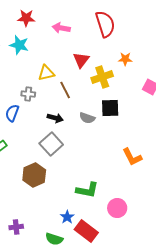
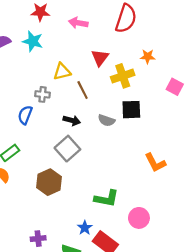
red semicircle: (105, 24) -> (126, 19), turned 36
purple cross: (16, 227) -> (38, 239), moved

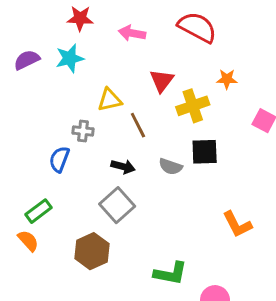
red semicircle: (126, 19) -> (197, 27), turned -80
cyan star: (33, 41) -> (70, 58), turned -30

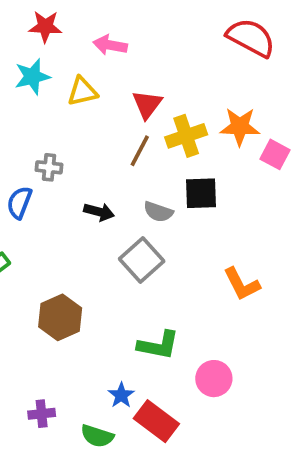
red semicircle: (197, 27) -> (251, 38), moved
orange star: (227, 79) -> (240, 127), moved, size x1.5
yellow triangle: (110, 100) -> (82, 91), moved
brown line: (138, 125) -> (140, 151), moved, turned 55
gray square: (117, 205) -> (142, 260), moved

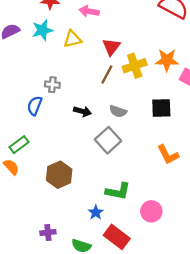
black square: (201, 193) -> (161, 108), moved
blue star: (121, 395) -> (96, 212), moved

